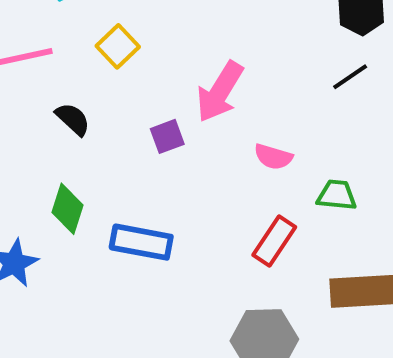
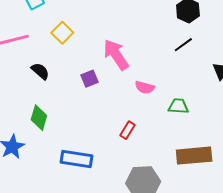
pink arrow: (220, 92) -> (116, 55), turned 116
red rectangle: (274, 241) -> (127, 130), moved, size x0.7
blue rectangle: (141, 242) -> (76, 159), moved

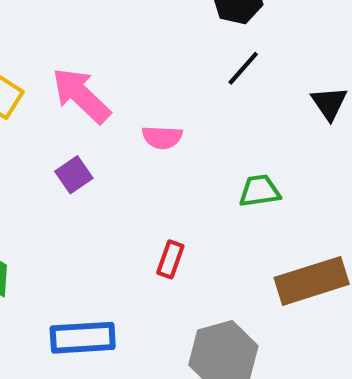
pink arrow: (116, 55) -> (81, 95), moved
pink semicircle: (145, 87) -> (162, 137), moved

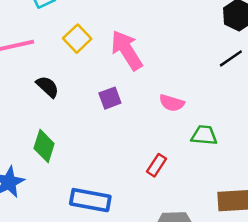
pink semicircle: (162, 137) -> (172, 103), moved
green trapezoid: (260, 191) -> (204, 135), moved

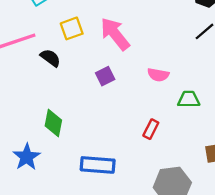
yellow square: (77, 39) -> (72, 28), turned 30
black semicircle: (47, 87) -> (50, 58), moved

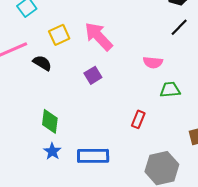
pink semicircle: (158, 75) -> (153, 62), moved
blue star: (27, 157) -> (52, 151), moved, size x0.7

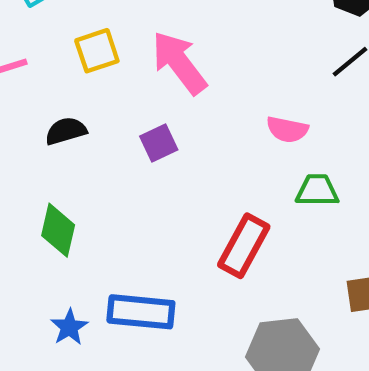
black semicircle: (42, 63) -> (66, 131), moved, turned -54
red rectangle: (138, 119) -> (244, 246), size x1.6
blue star: (52, 151) -> (69, 327), moved

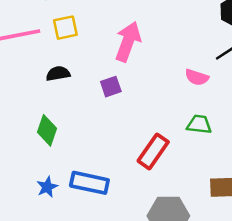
yellow square: (97, 51) -> (65, 28), moved
pink arrow: (179, 63) -> (128, 42), turned 51
pink semicircle: (287, 129) -> (197, 77), moved

